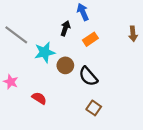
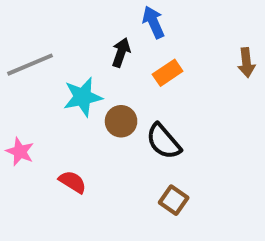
gray line: (16, 35) -> (30, 65), turned -60

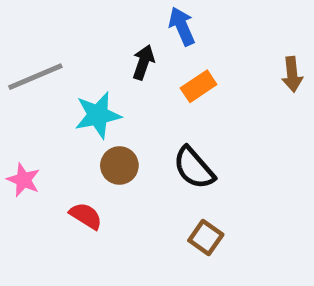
brown circle: (121, 121) -> (119, 165), moved

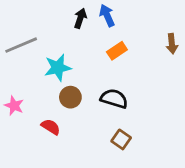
black arrow: (143, 62) -> (80, 18), moved
black semicircle: (194, 168) -> (114, 99), turned 148

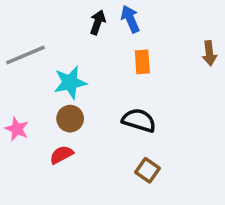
orange rectangle: (117, 51) -> (142, 62), turned -60
brown circle: (70, 97) -> (70, 119), moved
red semicircle: (51, 127) -> (62, 155), turned -60

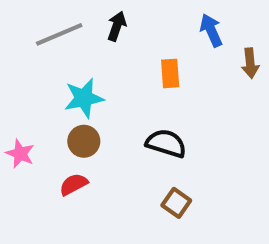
blue arrow: (130, 19) -> (211, 30), moved
gray line: (25, 55) -> (59, 34), moved

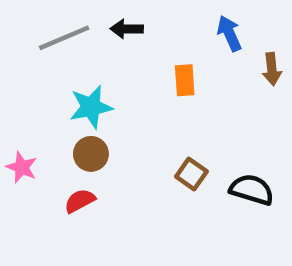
black arrow: (117, 26) -> (127, 29), turned -108
black semicircle: (166, 143) -> (252, 190), moved
brown square: (176, 203) -> (191, 174), moved

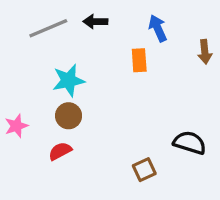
blue arrow: (229, 33) -> (158, 28), moved
pink star: (22, 167) -> (16, 126), turned 30
brown square: (191, 174) -> (144, 170), moved, turned 30

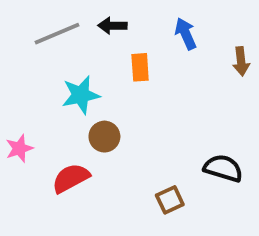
orange rectangle: (139, 60) -> (140, 67), moved
brown circle: (69, 116) -> (104, 137), moved
red semicircle: (60, 151) -> (71, 178), size x1.4

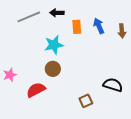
blue arrow: (186, 34) -> (99, 26), moved
orange rectangle: (140, 67) -> (77, 27), moved
cyan star: (81, 95) -> (54, 45), moved

